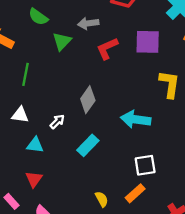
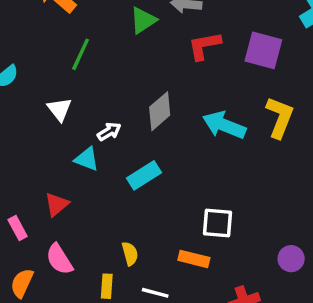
white triangle: (20, 115) -> (59, 109), turned 30
cyan arrow: (136, 119) -> (224, 125), moved
cyan triangle: (35, 145) -> (87, 159), moved
orange rectangle: (135, 193) -> (194, 259), turned 42
yellow semicircle: (102, 199) -> (130, 254), moved

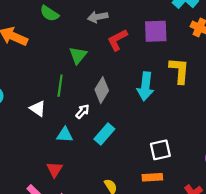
green triangle: (143, 20) -> (78, 55), moved
green line: (81, 54) -> (60, 86), moved
cyan arrow: (224, 125) -> (145, 86), turned -88
white arrow: (109, 131) -> (83, 111), moved

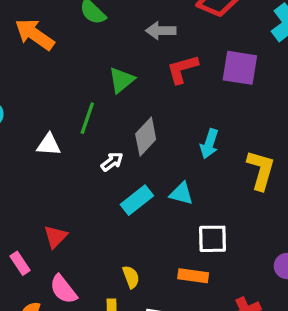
yellow L-shape: (179, 71) -> (261, 170), moved
cyan arrow: (145, 86) -> (209, 144), size x0.7
white triangle: (38, 109) -> (49, 145), turned -42
cyan triangle: (65, 135) -> (181, 193), moved

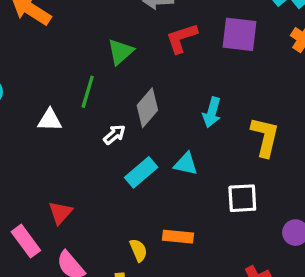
white square: (213, 239) -> (242, 198), moved
pink rectangle: (20, 263) -> (26, 241), size x1.4
orange rectangle: (193, 276) -> (178, 237), moved

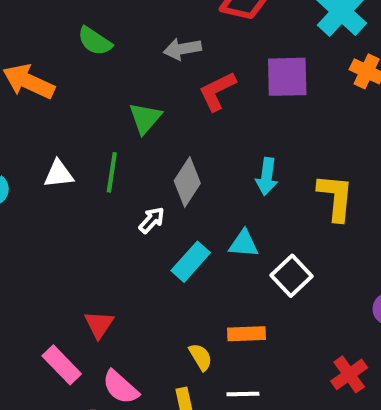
white triangle: (50, 120) -> (59, 174), moved
white square: (242, 198) -> (292, 276), moved, turned -32

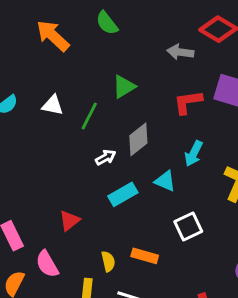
gray arrow: (182, 49) -> (180, 52), moved
red L-shape: (217, 91) -> (188, 102), moved
cyan triangle: (244, 244) -> (165, 181), moved
red triangle: (99, 324) -> (69, 221), moved

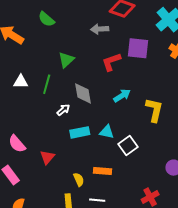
gray diamond: (138, 139) -> (83, 93), turned -50
cyan arrow: (194, 153) -> (122, 96), turned -138
cyan triangle: (165, 181) -> (107, 132), moved
cyan rectangle: (123, 194) -> (80, 132), turned 30
pink semicircle: (47, 264) -> (17, 144), moved

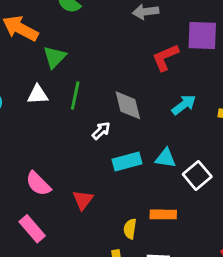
green triangle: (66, 60) -> (55, 57), moved
yellow semicircle: (79, 180) -> (130, 229), turned -144

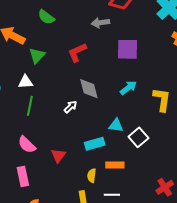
purple square: (202, 35) -> (127, 49), moved
red L-shape: (165, 57) -> (77, 52), moved
green line: (75, 96) -> (30, 106), moved
cyan rectangle: (127, 161) -> (95, 144), moved
pink rectangle: (32, 229) -> (23, 176), turned 30

